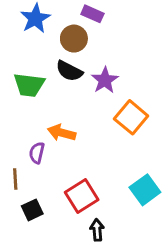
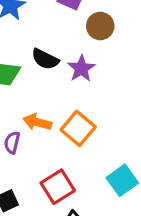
brown circle: (74, 39) -> (100, 26), moved
orange square: (131, 117) -> (78, 128), moved

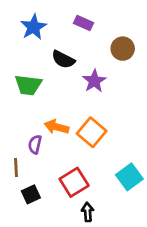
brown circle: (100, 26) -> (123, 49), moved
black semicircle: (45, 59) -> (63, 59), moved

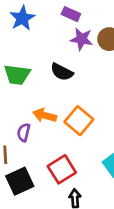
black semicircle: (63, 59) -> (62, 72), moved
purple star: (94, 81) -> (82, 39), moved, turned -30
black square: (31, 194) -> (20, 181), size x1.5

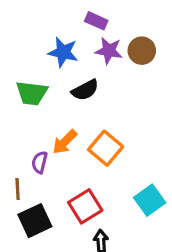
blue star: (22, 18) -> (63, 52), moved, turned -30
black semicircle: (62, 72) -> (85, 90), turned -55
orange arrow: (45, 115) -> (65, 142), turned -60

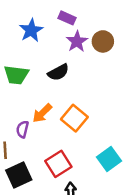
purple star: (109, 51) -> (77, 41), turned 30
blue star: (63, 52) -> (31, 30), moved, turned 30

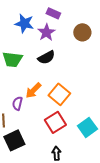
blue star: (31, 30) -> (24, 23), turned -30
purple star: (77, 41) -> (46, 32), moved
red square: (58, 164) -> (55, 122), moved

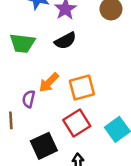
orange square: (59, 94) -> (82, 88), turned 35
black square: (14, 140) -> (44, 146), moved

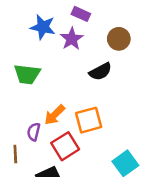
black semicircle: (65, 41) -> (100, 72), moved
red square: (77, 123) -> (65, 146), moved

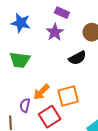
blue star: (43, 27) -> (21, 23), moved

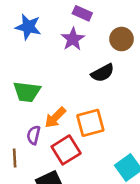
green trapezoid: (20, 60) -> (27, 92), moved

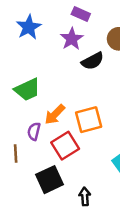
blue star: (28, 27) -> (29, 27), turned 30
black semicircle: (103, 73) -> (93, 61), moved
green trapezoid: (27, 92) -> (27, 90), turned -32

